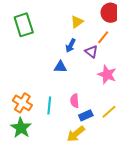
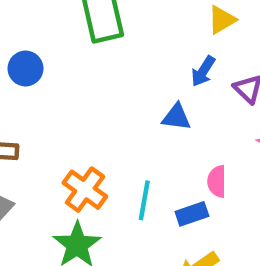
pink semicircle: (75, 101) -> (217, 181), moved
blue rectangle: (86, 115) -> (192, 214), moved

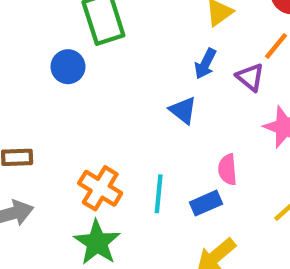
blue circle: (26, 68) -> (68, 67), moved
blue triangle: (176, 117) -> (183, 110), turned 36

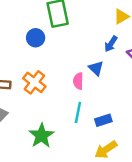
pink semicircle: (228, 169) -> (78, 81), moved
orange cross: (100, 188) -> (34, 82), moved

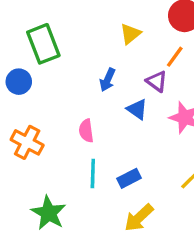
blue arrow: (111, 44) -> (107, 80), moved
blue triangle: (96, 68) -> (137, 109), moved

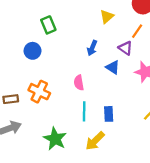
green rectangle: (43, 44) -> (48, 25), size x0.7
blue rectangle: (129, 178) -> (109, 114), turned -64
yellow arrow: (139, 218) -> (95, 141), moved

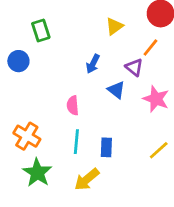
orange cross: (39, 92) -> (27, 136), moved

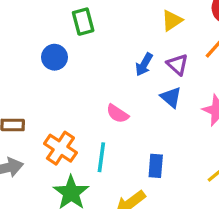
purple triangle: (134, 67) -> (178, 64), moved
pink semicircle: (73, 105) -> (117, 114), turned -54
cyan line: (76, 142) -> (101, 157), moved

